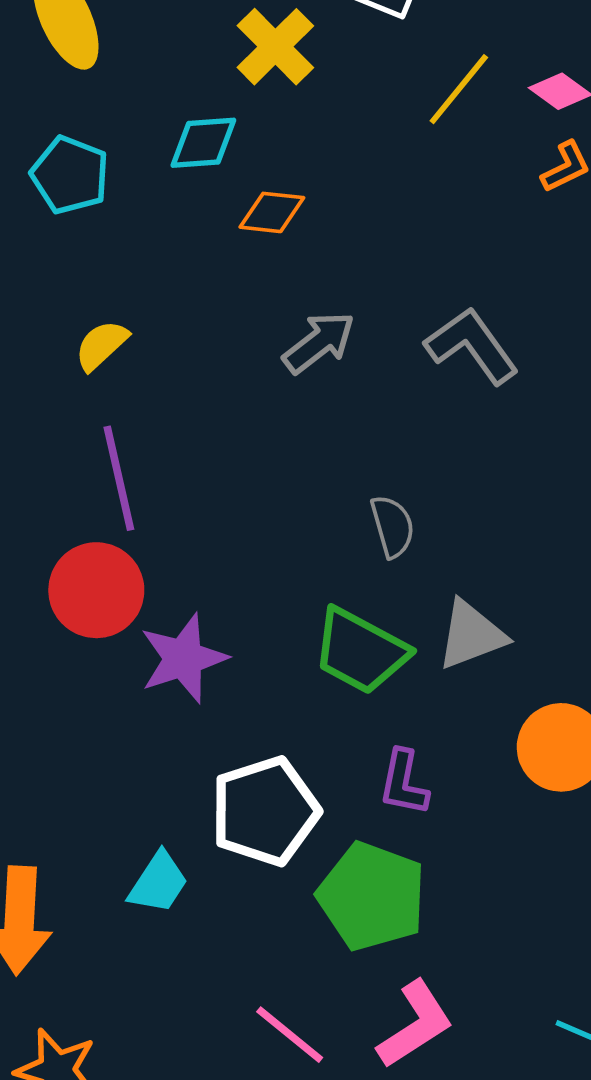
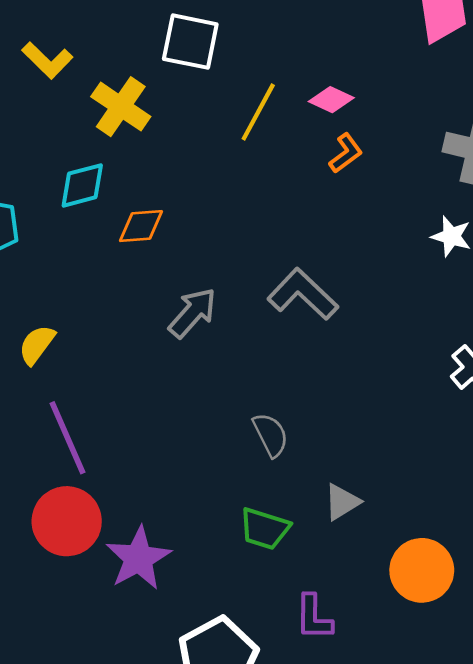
gray triangle: (471, 635) -> (342, 502), size x0.7
green trapezoid: (360, 651) -> (265, 529), size x0.7

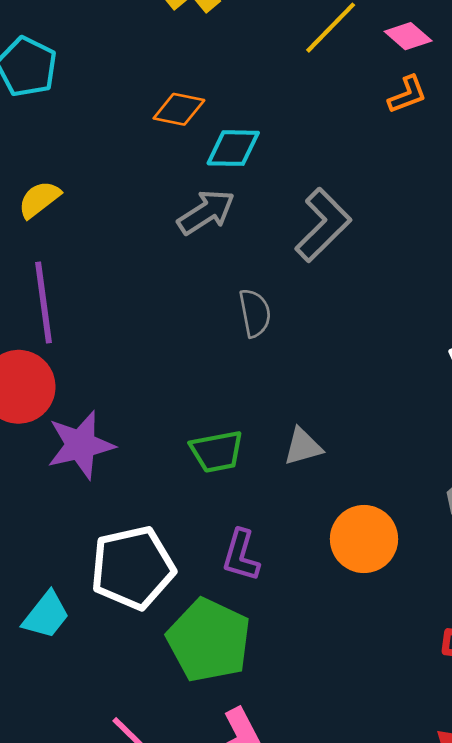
cyan diamond: (82, 185) -> (233, 148), moved
gray L-shape: (303, 294) -> (323, 225), turned 76
gray semicircle: (270, 435) -> (255, 313), moved
green trapezoid: (265, 529) -> (217, 451), turned -44

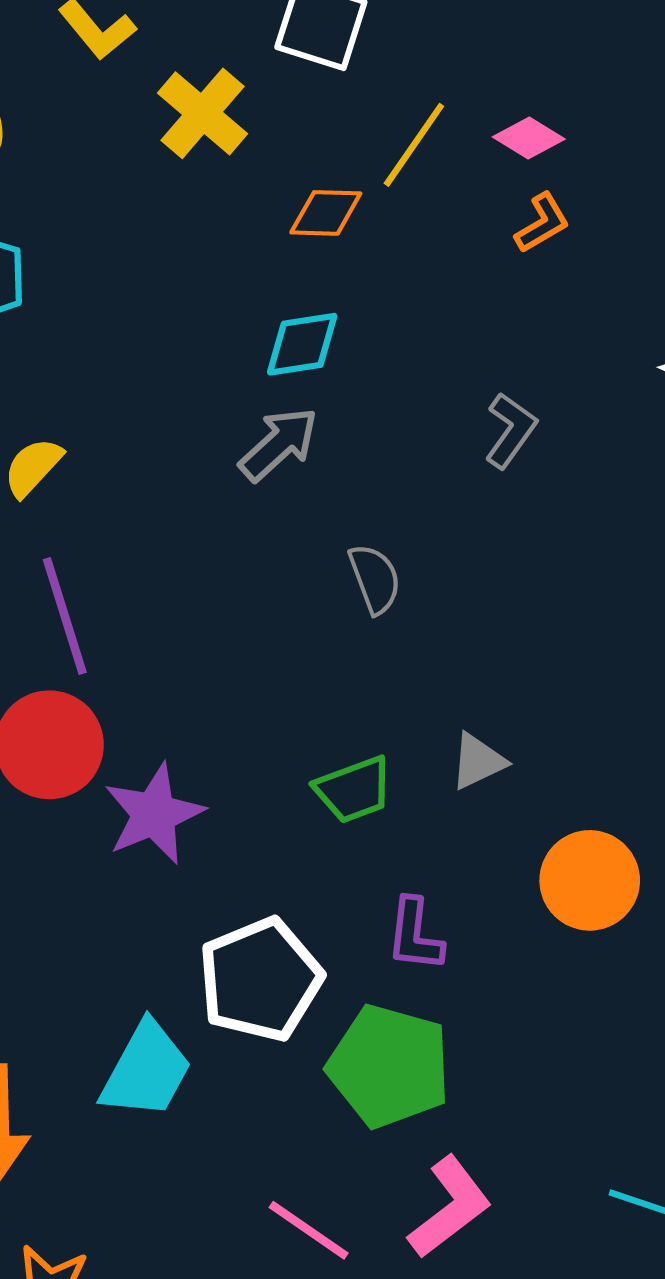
orange diamond: (179, 109) -> (326, 213), moved
gray L-shape: (323, 225) -> (511, 430), moved, size x0.7
cyan trapezoid: (46, 615) -> (146, 1070), size x1.4

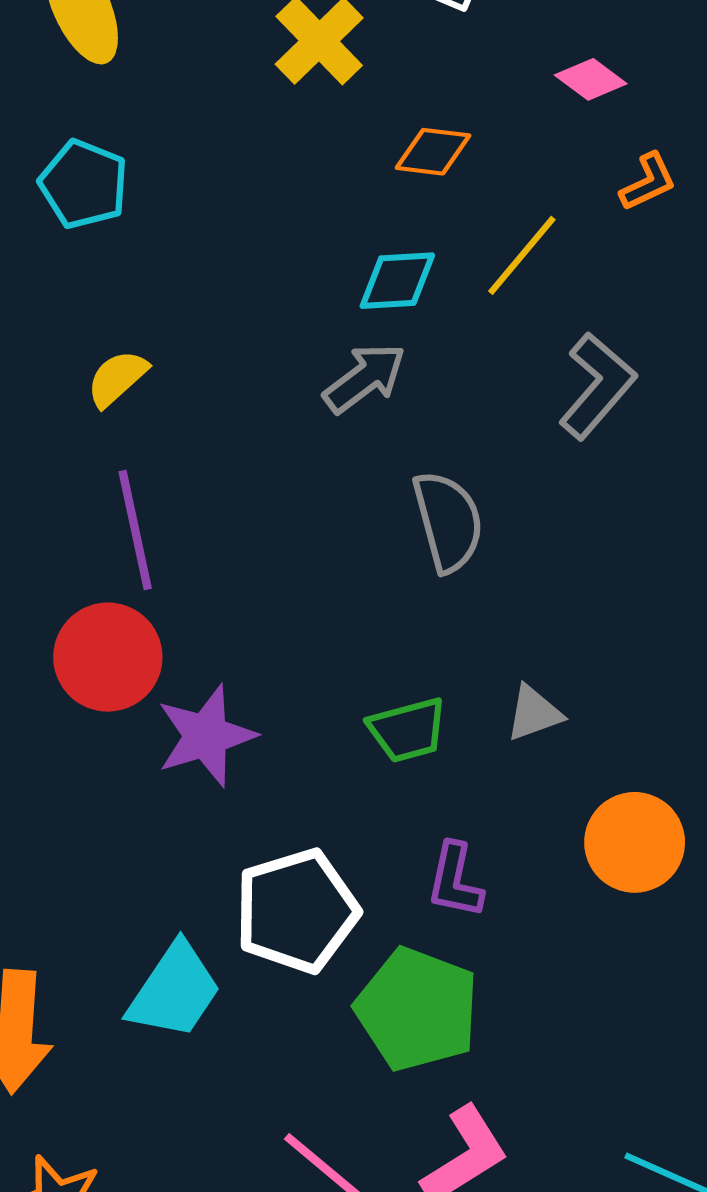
pink diamond: (529, 138) -> (591, 79), moved
yellow line: (414, 145) -> (522, 255), moved
gray L-shape: (511, 430) -> (597, 386), size x1.4
gray semicircle: (375, 579) -> (448, 521), size x1.4

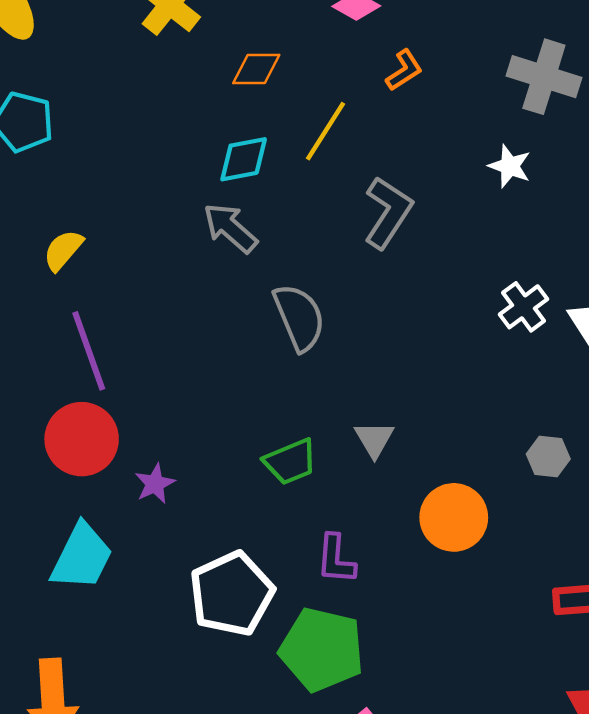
gray arrow: (365, 378) -> (230, 228), turned -94
gray triangle: (534, 713) -> (374, 439), turned -33
purple star: (206, 736) -> (155, 484), size x0.6
cyan trapezoid: (174, 991) -> (82, 557), moved

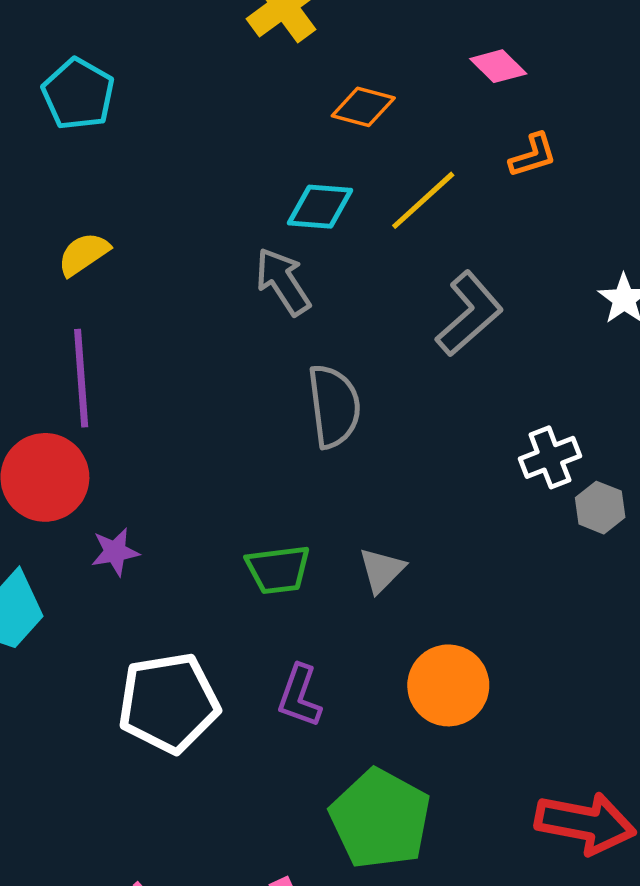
white cross: (523, 307) -> (550, 457), moved
gray hexagon: (548, 456) -> (600, 508), moved
green pentagon: (322, 649) -> (380, 819), moved

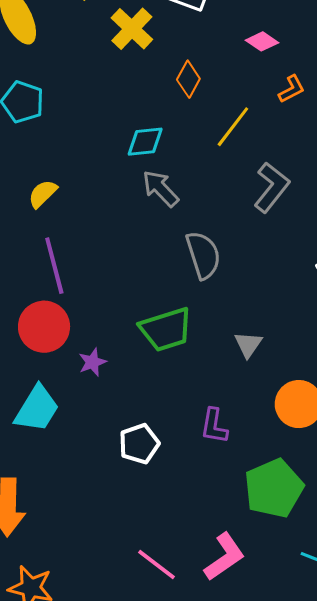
orange diamond: (363, 107) -> (188, 79), turned -66
cyan diamond: (320, 207) -> (145, 142), moved
green trapezoid: (278, 570) -> (166, 329), moved, size x1.4
white pentagon: (169, 703) -> (139, 444), size x0.7
green pentagon: (380, 819) -> (274, 488), turned 30

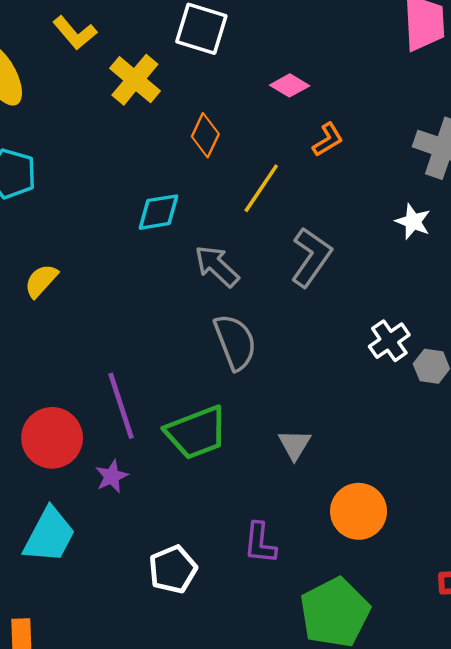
gray arrow: (161, 188) -> (217, 266), moved
purple line: (54, 266) -> (121, 406), moved

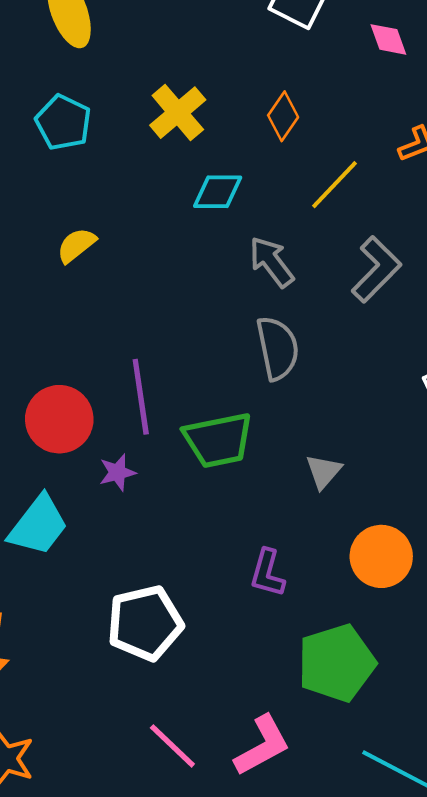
yellow cross: (135, 80) -> (178, 113), moved
pink diamond: (290, 85) -> (388, 39), moved, turned 30
white pentagon: (173, 569) -> (145, 623), moved, size x1.4

